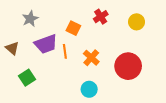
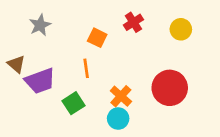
purple trapezoid: (46, 44) -> (40, 81), moved
orange cross: (91, 58) -> (121, 96), moved
green square: (27, 78) -> (73, 103), moved

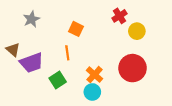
red cross: (133, 22) -> (119, 16), moved
yellow circle: (181, 29) -> (137, 31), moved

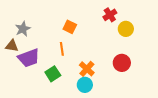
gray star: (31, 19) -> (23, 29), moved
brown triangle: (13, 50) -> (12, 46), turned -32
red circle: (133, 68) -> (122, 63), size x0.7

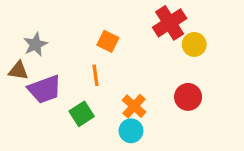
red cross: (110, 15) -> (170, 23), size x1.5

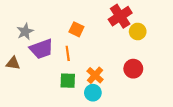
brown triangle: (18, 71) -> (13, 63), moved
purple trapezoid: (45, 89) -> (41, 49), moved
green square: (82, 114) -> (68, 81), moved, turned 35

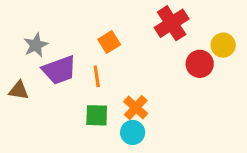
orange square: (76, 29) -> (109, 42), turned 32
yellow circle: (138, 31) -> (223, 45), moved
red circle: (133, 69) -> (200, 64), moved

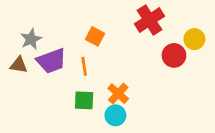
orange square: (109, 42) -> (95, 36), turned -30
brown triangle: (19, 90) -> (19, 65), moved

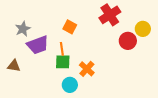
brown triangle: (19, 65) -> (14, 66), moved
green square: (84, 100) -> (63, 62), moved
cyan circle: (115, 115) -> (70, 85), moved

